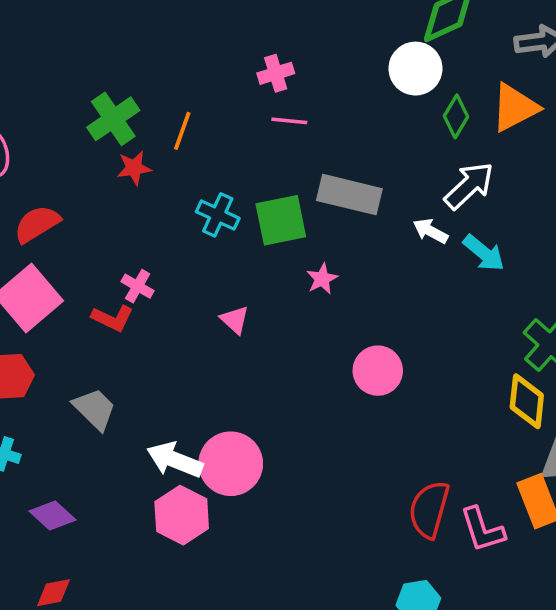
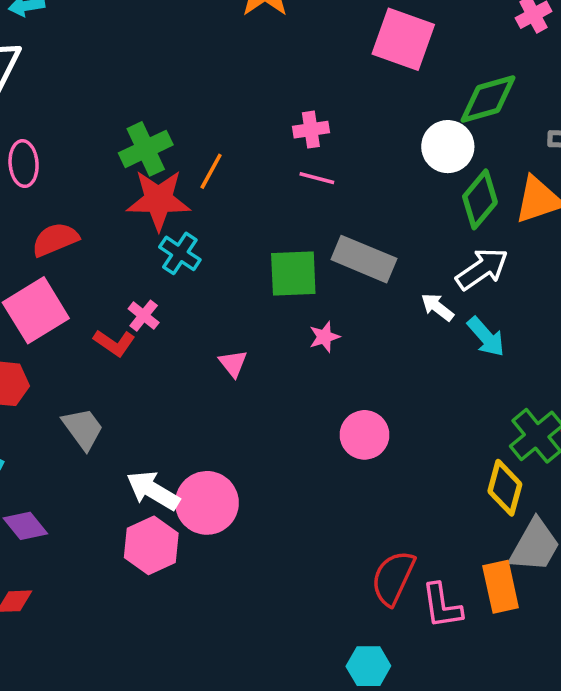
green diamond: (456, 116) -> (480, 199), size x1.4
red star: (134, 168) -> (159, 200), size x1.8
cyan cross: (218, 215) -> (180, 253), moved

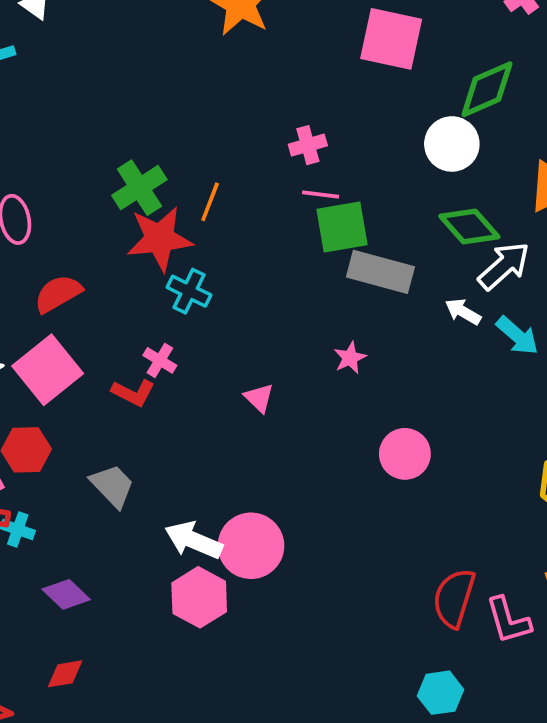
green diamond: (480, 199) -> (469, 226), moved, turned -74
green square: (293, 273) -> (342, 227), moved

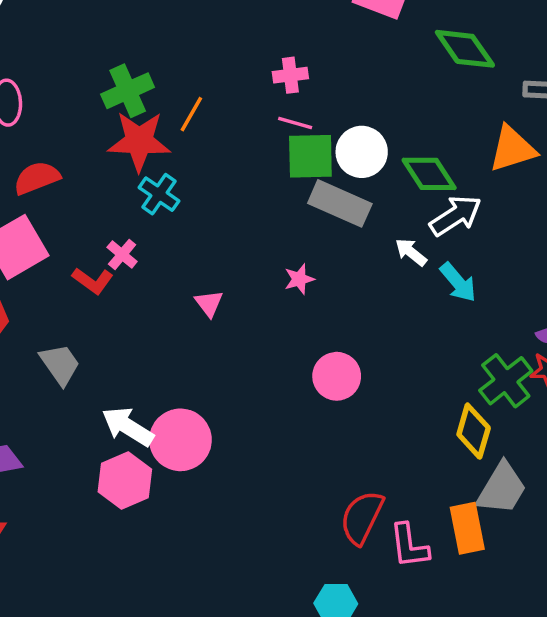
green diamond: (487, 89) -> (465, 49), turned 70
white circle: (452, 144) -> (362, 152), moved

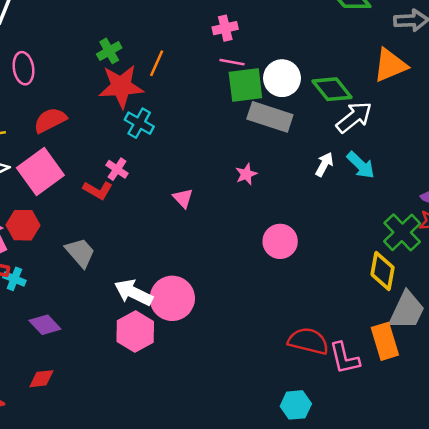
green cross: (128, 91) -> (109, 51), size x0.7
white arrow: (411, 252) -> (324, 164), moved, turned 85
red semicircle: (362, 517) -> (308, 341), turned 84

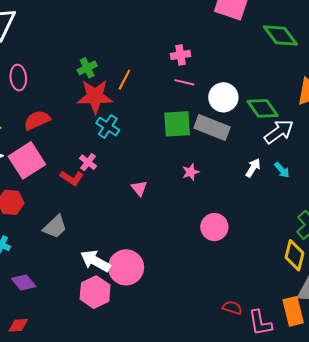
green square: (245, 85) -> (177, 124), moved
cyan arrow: (361, 165) -> (282, 170), size x0.7
gray trapezoid: (80, 253) -> (55, 227), turned 84
red semicircle: (308, 341) -> (232, 308), size x0.6

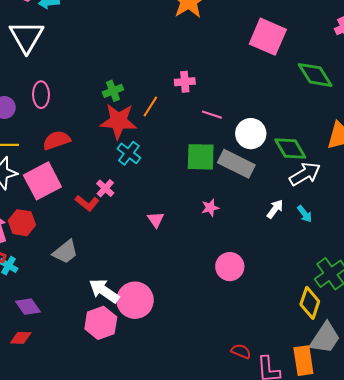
pink cross: (180, 55) -> (185, 82), moved
red diamond: (18, 325) -> (21, 338), moved

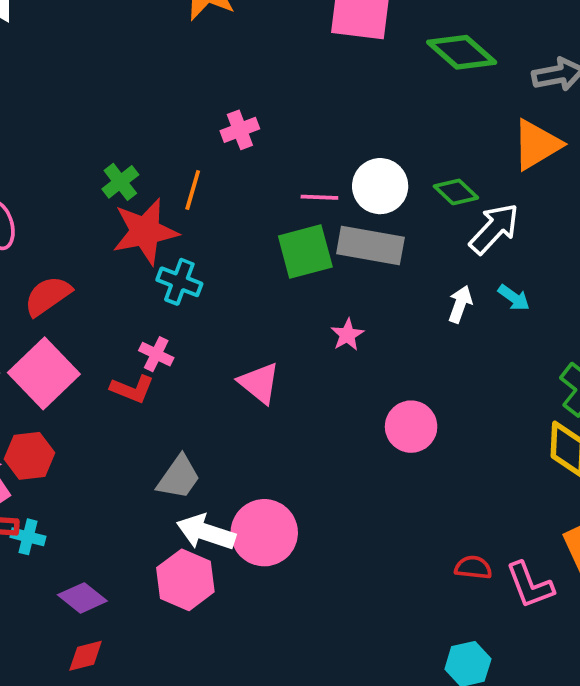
pink line: (212, 115) -> (319, 197), moved
green diamond: (290, 149) -> (456, 192), size x0.7
pink triangle: (156, 220) -> (259, 383), size x1.4
gray trapezoid: (65, 252) -> (179, 477), moved
pink hexagon: (101, 323) -> (185, 580), moved

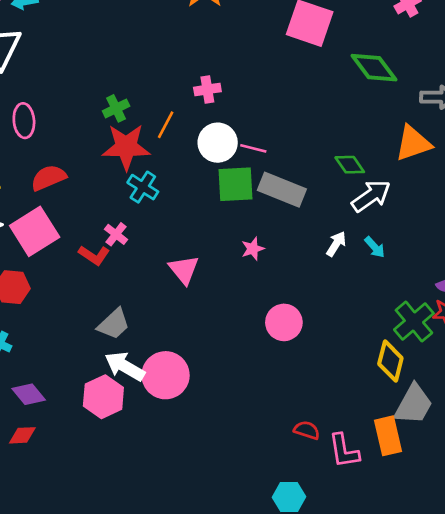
white circle: (380, 186) -> (218, 143), moved

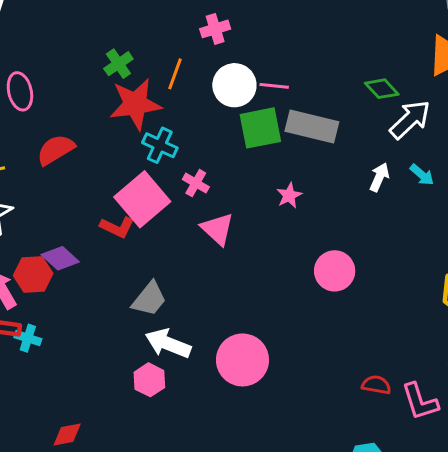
pink square: (35, 231) -> (142, 199), moved
pink cross: (116, 234) -> (196, 183), moved
pink circle: (166, 375) -> (242, 360), moved
purple diamond: (29, 394) -> (60, 258), moved
pink hexagon: (103, 397) -> (149, 380), size x0.7

